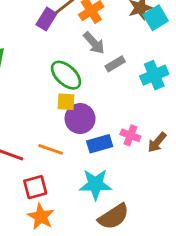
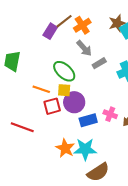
orange line: (51, 149) -> (41, 89), moved
red square: (35, 187) -> (52, 106), moved
orange star: (41, 217) -> (65, 148), moved

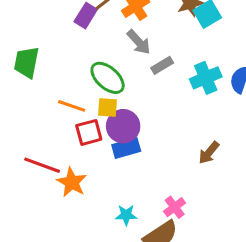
pink cross: (110, 114) -> (175, 207), moved, turned 32
blue rectangle: (88, 120) -> (126, 148), moved
orange star: (65, 148) -> (72, 182), moved
cyan star: (85, 149) -> (126, 215), moved, size x0.6

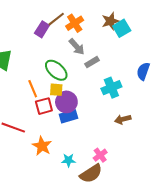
cyan cross: (206, 78) -> (111, 88), moved
orange line: (72, 106) -> (33, 89), turned 48
brown arrow: (209, 153) -> (123, 119), turned 35
orange star: (72, 182) -> (42, 146), moved

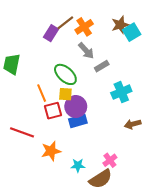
orange star: (42, 146) -> (51, 151), turned 30

